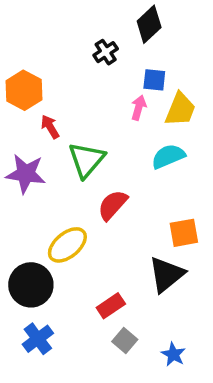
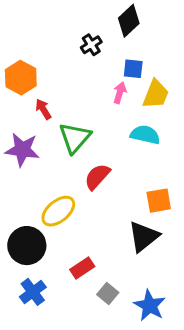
cyan semicircle: (168, 156) -> (145, 135), turned 36
red rectangle: (111, 306) -> (82, 268), moved
blue star: (173, 354) -> (150, 305), size x1.5

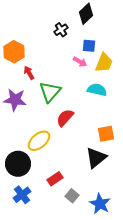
pink arrow: (120, 93) -> (80, 62), turned 104

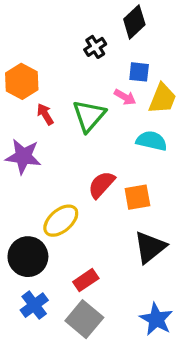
green triangle: (50, 92) -> (89, 116), moved
orange square: (106, 134) -> (137, 197), moved
gray square: (72, 196) -> (84, 319), moved, size x1.6

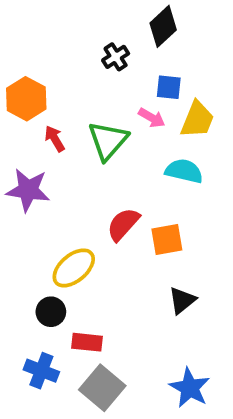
black triangle: (150, 247) -> (182, 300), size x0.7
black circle: (28, 257) -> (51, 312), moved, size x0.6
red rectangle: (86, 280) -> (87, 342), moved, turned 40
blue cross: (34, 305) -> (41, 371), turned -32

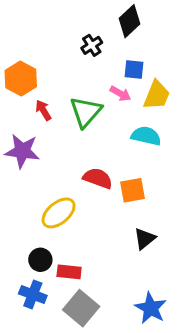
red semicircle: (123, 224) -> (98, 178), turned 68
black circle: (51, 312) -> (40, 260), moved

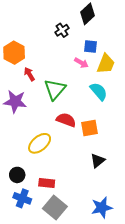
green triangle: (86, 112) -> (55, 89), moved
cyan semicircle: (146, 136) -> (99, 91), turned 36
black circle: (40, 260) -> (17, 175), moved
blue star: (151, 308) -> (102, 208), turned 30

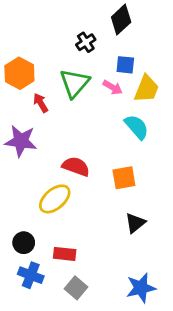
green triangle: (55, 89) -> (74, 83), moved
red semicircle: (66, 120) -> (76, 166), moved
gray square: (55, 208) -> (76, 288), size x0.7

